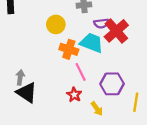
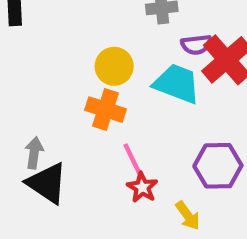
yellow circle: (56, 24) -> (114, 66), moved
orange cross: (69, 49) -> (105, 110), moved
pink line: (81, 72) -> (134, 161), moved

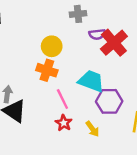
cyan trapezoid: (177, 84) -> (91, 81), moved
red star: (142, 187) -> (64, 123), moved

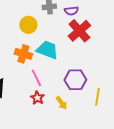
purple semicircle: (97, 34) -> (71, 11), moved
yellow circle: (52, 46) -> (28, 25), moved
cyan trapezoid: (91, 81) -> (47, 50), moved

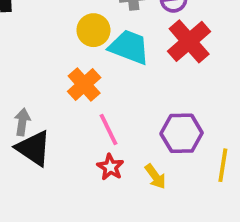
cyan trapezoid: (47, 50) -> (129, 47), moved
orange cross: (23, 54) -> (84, 85), turned 30

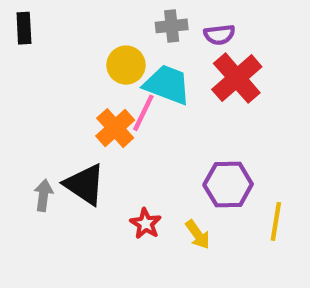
gray arrow: (22, 122) -> (43, 195), moved
pink line: (108, 130) -> (143, 113), moved, turned 52
black triangle: (33, 148) -> (85, 185), moved

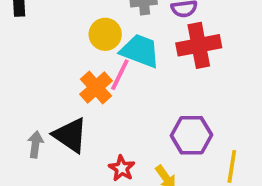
red cross: (237, 78) -> (199, 45), turned 30

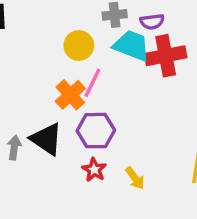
cyan trapezoid: (140, 51) -> (132, 45), moved
purple hexagon: (191, 135) -> (96, 131), moved

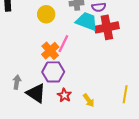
yellow circle: (79, 45) -> (46, 14), moved
purple hexagon: (96, 131) -> (53, 72), moved
black triangle: (47, 139) -> (36, 93), moved

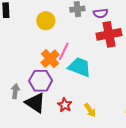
cyan trapezoid: (87, 21) -> (80, 67), moved
purple hexagon: (53, 72) -> (41, 81), moved

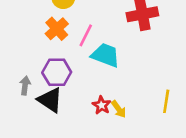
orange cross: (50, 59) -> (57, 29), moved
red star: (65, 105) -> (102, 105), moved

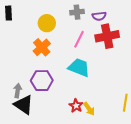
pink line: (86, 35) -> (79, 39), moved
black triangle: (50, 100) -> (24, 105), moved

